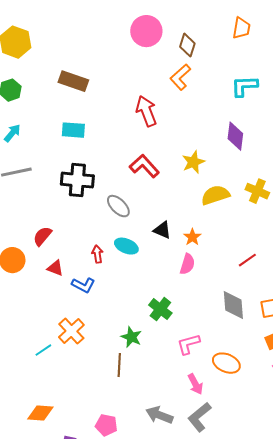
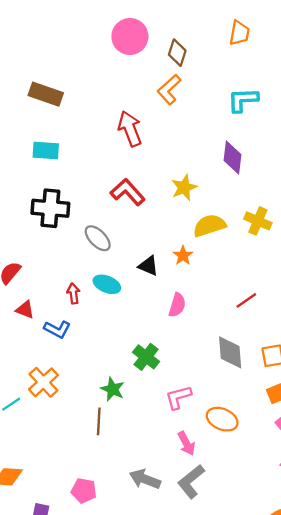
orange star: (192, 237) -> (183, 255), moved

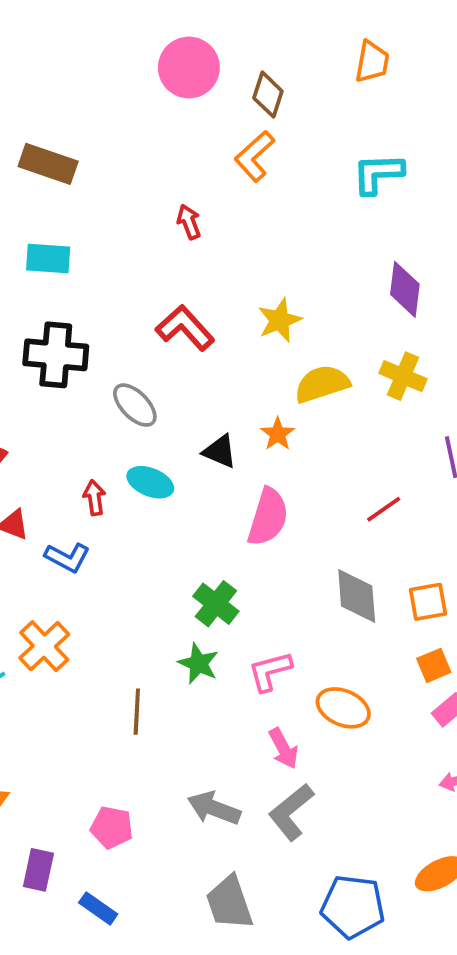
red arrow: (130, 129) -> (189, 222), size x0.6
purple diamond: (233, 158) -> (405, 289), moved
pink semicircle: (177, 305) -> (268, 517), size x1.4
green star: (113, 389) -> (199, 664), moved

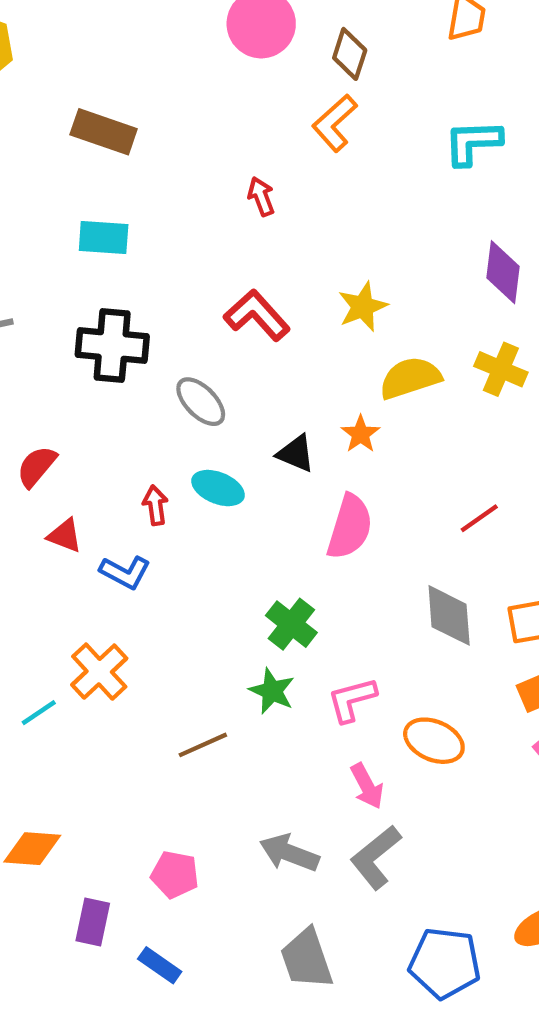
brown line: (137, 712) -> (203, 745), turned 63

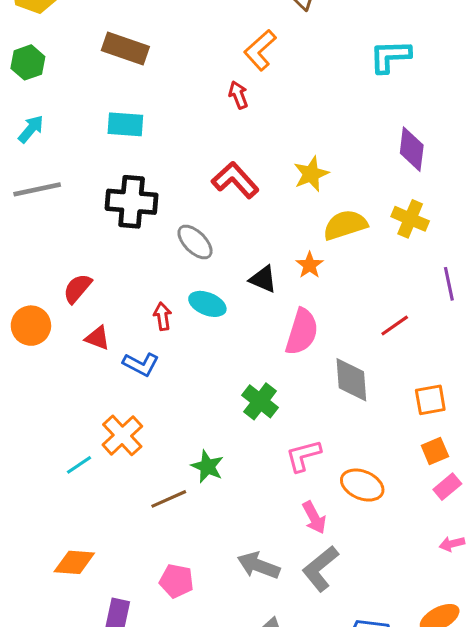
orange L-shape: (335, 123) -> (260, 50), moved
gray diamond: (449, 615) -> (351, 380), moved
green star: (272, 691) -> (207, 466), moved
brown line: (203, 745) -> (169, 499), moved

